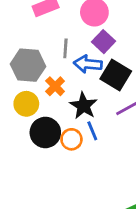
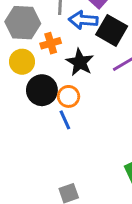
orange cross: (55, 86) -> (51, 43), turned 30
blue line: (92, 131) -> (65, 120), moved

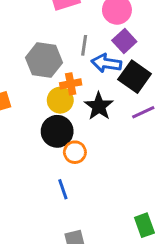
yellow circle: (22, 62) -> (60, 100), moved
orange circle: (68, 96) -> (75, 152), moved
blue line: (65, 120) -> (63, 189), moved

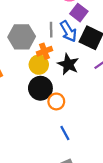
gray line: (84, 45) -> (51, 30), moved
blue arrow: (106, 63) -> (68, 31), turned -120
blue line: (63, 189) -> (65, 133), moved

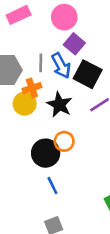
black circle: (40, 88) -> (46, 153), moved
orange circle: (56, 101) -> (64, 141), moved

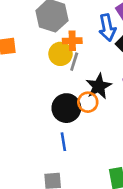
gray line: (41, 63) -> (74, 62), moved
black star: (59, 105) -> (99, 86), moved

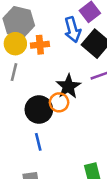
yellow circle: (60, 54) -> (15, 44), moved
gray line: (74, 62) -> (14, 72), moved

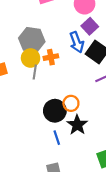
gray line: (14, 72) -> (35, 72), moved
black star: (68, 86) -> (77, 125), moved

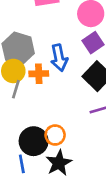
blue arrow: (77, 42) -> (59, 58), moved
blue line: (57, 138) -> (22, 164), moved

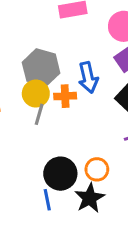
orange circle: (55, 135) -> (97, 169), moved

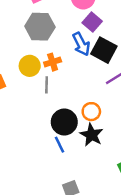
gray hexagon: (41, 68) -> (40, 27), moved
blue arrow: (88, 78) -> (81, 44), moved
gray line: (39, 114) -> (47, 85), moved

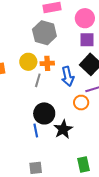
purple square: (92, 22) -> (87, 40), turned 35
blue arrow: (81, 44) -> (68, 76), moved
orange circle: (91, 112) -> (81, 103), moved

